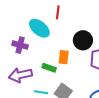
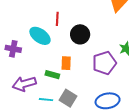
black circle: (83, 40) -> (80, 34), moved
purple cross: (20, 45) -> (13, 49), moved

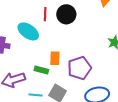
black circle: (80, 34) -> (66, 14), moved
purple pentagon: (104, 63) -> (79, 68), moved

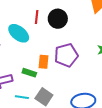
purple pentagon: (79, 68) -> (66, 55), moved

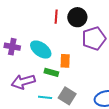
cyan ellipse: (19, 33) -> (41, 50), moved
purple pentagon: (66, 55) -> (94, 39), moved

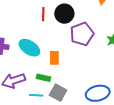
green rectangle: (51, 72) -> (44, 78), moved

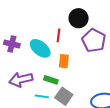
red line: (43, 14) -> (58, 35), moved
purple pentagon: (82, 34) -> (94, 40), turned -30

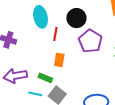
cyan ellipse: (40, 48) -> (40, 17), moved, turned 35

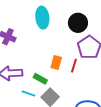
red line: (55, 34) -> (74, 66), moved

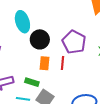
black circle: (78, 23) -> (40, 39), moved

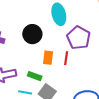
cyan ellipse: (22, 22) -> (59, 14), moved
black circle: (40, 39) -> (32, 34), moved

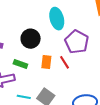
red line: (66, 58) -> (64, 62), turned -40
green rectangle: (35, 76) -> (20, 64), moved

